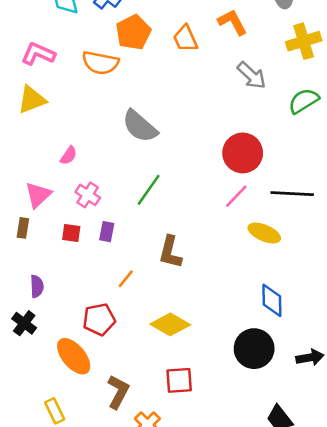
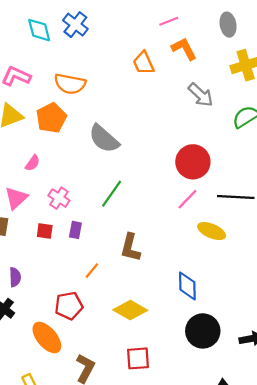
orange pentagon: (133, 32) -> (51, 118), moved
pink semicircle: (69, 156) -> (33, 163), moved
blue diamond: (272, 300) -> (187, 286), moved

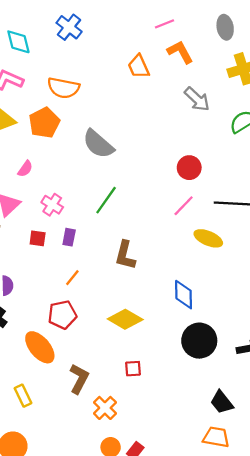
cyan diamond: (39, 30) -> (18, 42), moved
red circle: (193, 162) -> (189, 168), size x0.7
orange line: (92, 271) -> (72, 278), moved
red square: (138, 358) -> (133, 369), size x0.7

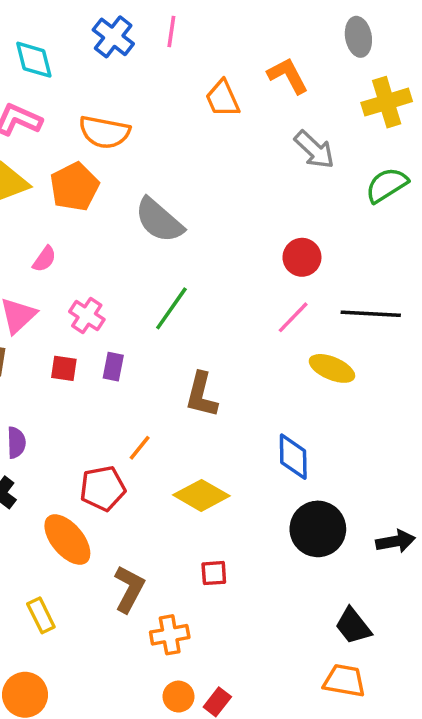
pink line: (164, 24) -> (171, 32), moved, turned -60
orange line: (72, 278) -> (140, 448), moved
orange cross: (105, 408) -> (170, 635), turned 35

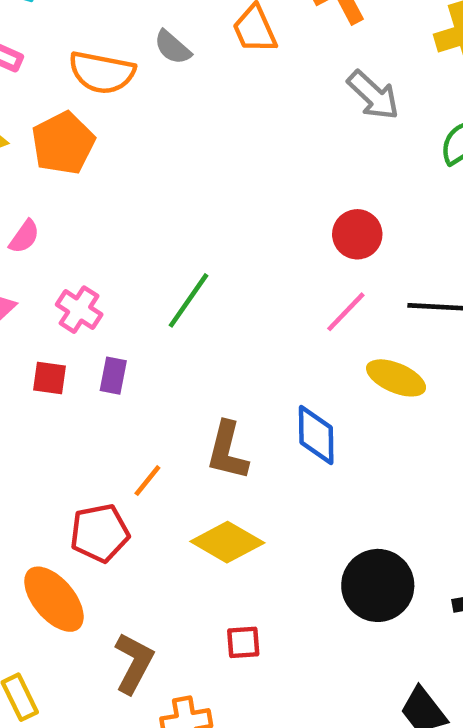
gray semicircle: (159, 220) -> (173, 47), moved, size x0.6
brown L-shape: (201, 395) -> (227, 451), moved
blue diamond: (293, 457) -> (316, 435), moved

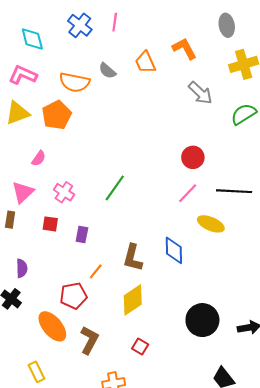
purple rectangle: (113, 376) -> (82, 234), moved
yellow diamond: (227, 542) -> (133, 300), turned -64
red square: (243, 642) -> (140, 346), turned 35
brown L-shape: (134, 663) -> (89, 340), moved

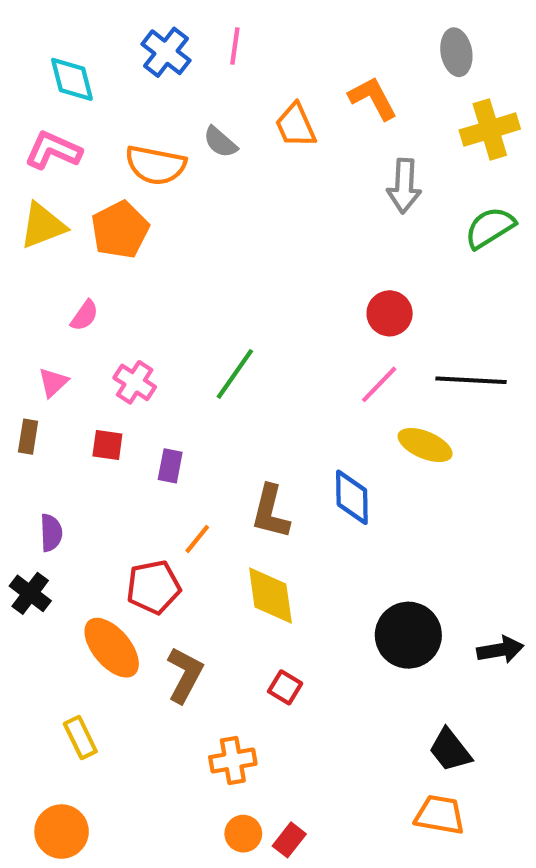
gray arrow: (200, 93) -> (404, 186), turned 50
pink triangle: (23, 192) -> (53, 382), size x0.7
yellow diamond: (133, 300) -> (270, 595), turned -64

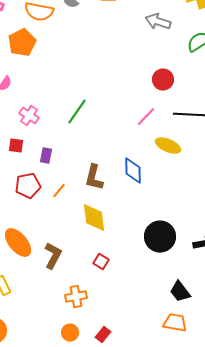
gray arrow: (404, 186) -> (158, 22), turned 105
red circle: (390, 313) -> (163, 80), moved
red pentagon: (153, 587) -> (28, 186), moved
orange circle: (243, 834) -> (70, 333), moved

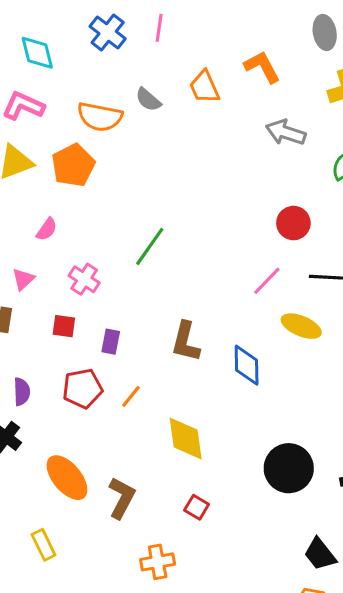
green line: (77, 112) -> (150, 246), moved
brown L-shape: (94, 178) -> (186, 342), moved

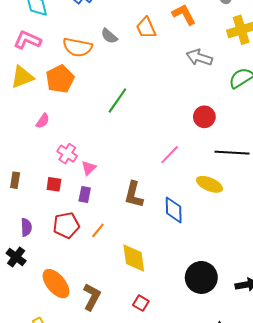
green line: (150, 246) -> (117, 100), moved
pink triangle: (23, 279) -> (89, 168), moved
pink line: (267, 281) -> (170, 155), moved

